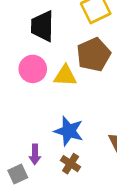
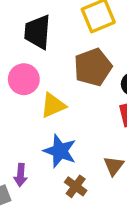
yellow triangle: (65, 76) -> (53, 105), moved, turned -30
brown cross: (71, 164) -> (76, 186), moved

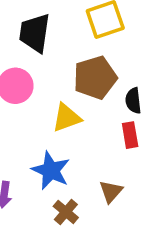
yellow triangle: (53, 105) -> (66, 118), moved

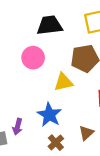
black trapezoid: (35, 33) -> (50, 25), turned 68

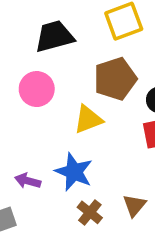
purple arrow: (17, 127) -> (28, 181), moved, turned 98
brown triangle: (86, 133) -> (134, 205), moved

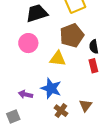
yellow triangle: (88, 119) -> (58, 59), turned 30

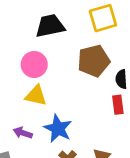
yellow triangle: (58, 59) -> (36, 96), moved

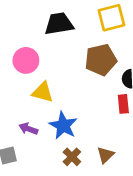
pink circle: (34, 64) -> (26, 60), moved

